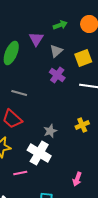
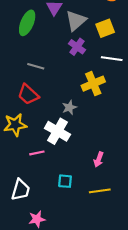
gray triangle: (56, 51) -> (76, 21), size x1.5
yellow cross: (82, 125) -> (93, 84), moved, size x1.5

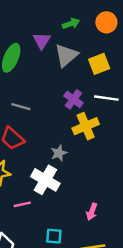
purple cross: (77, 47) -> (73, 99), moved

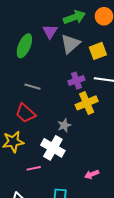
green arrow: (71, 24) -> (74, 17), size x1.5
purple cross: (73, 99) -> (76, 81), turned 35
pink arrow: (92, 212) -> (92, 174), turned 48

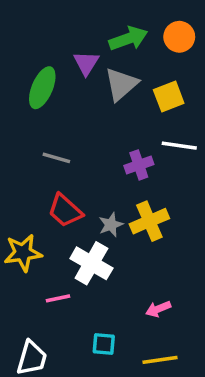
purple cross: (76, 81) -> (139, 165), moved
yellow cross: (87, 103) -> (149, 221), moved
red trapezoid: (25, 113) -> (65, 211), moved

